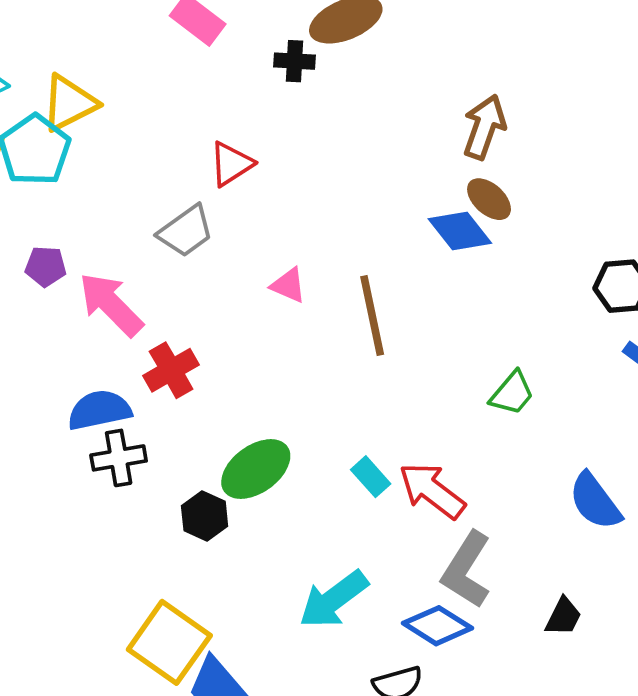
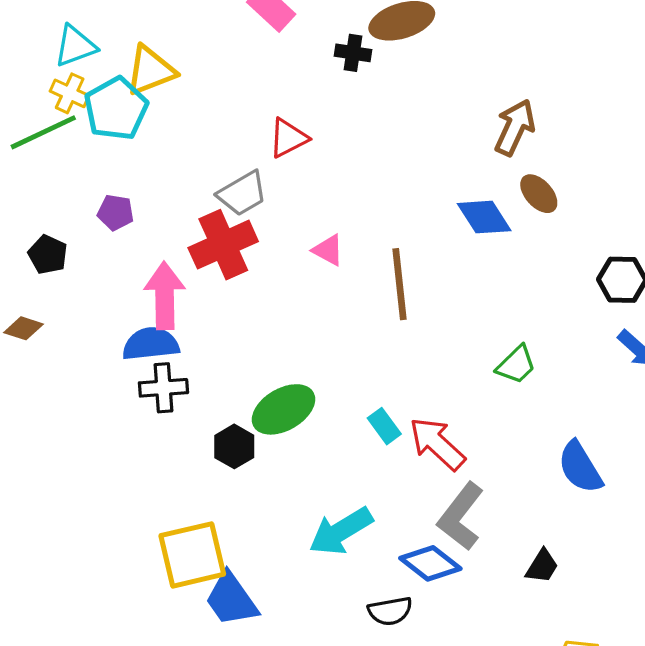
brown ellipse: (489, 199) -> (539, 194), moved
pink arrow: (111, 304) -> (165, 296), moved, turned 38
red cross: (171, 370) -> (223, 245), moved, size x1.4
yellow square: (169, 642) -> (192, 555), turned 36

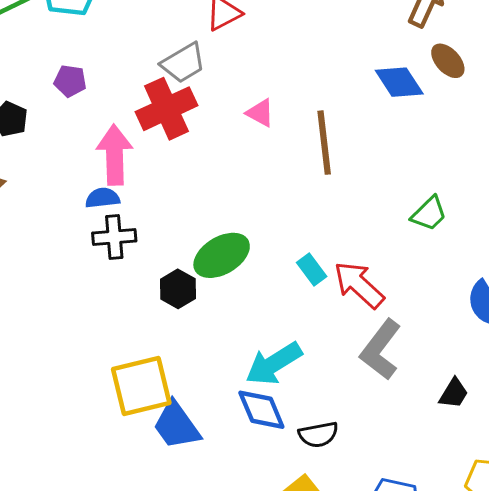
blue semicircle: (151, 344) -> (103, 198), size x0.7
blue diamond: (430, 563) -> (261, 410), moved, turned 30

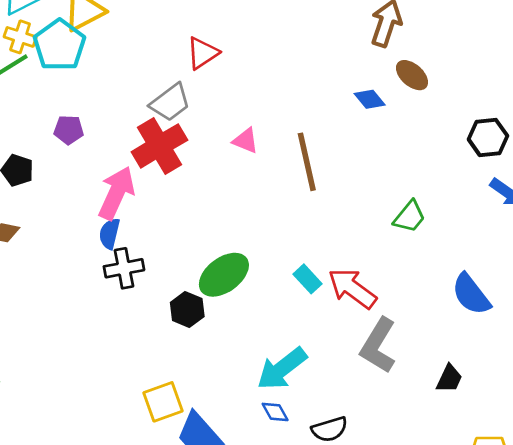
blue diamond: (399, 82) -> (370, 99), size x0.7
pink arrow: (115, 155) -> (116, 193), turned 32
blue semicircle: (103, 198) -> (109, 234), turned -64
yellow square: (141, 386) -> (163, 402), size x0.7
blue diamond: (261, 410) -> (275, 412), size x0.6

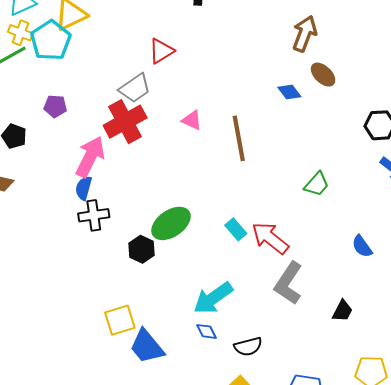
blue semicircle: (471, 294) -> (362, 246), size x0.7

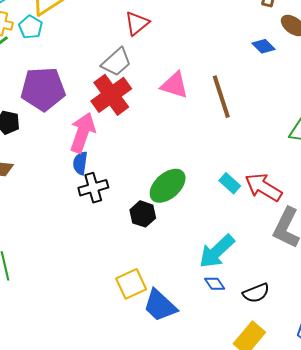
cyan pentagon: (51, 40) -> (31, 27), size x0.6
purple pentagon: (55, 106) -> (43, 89), size x2.0
pink triangle: (192, 120) -> (175, 85), size x1.4

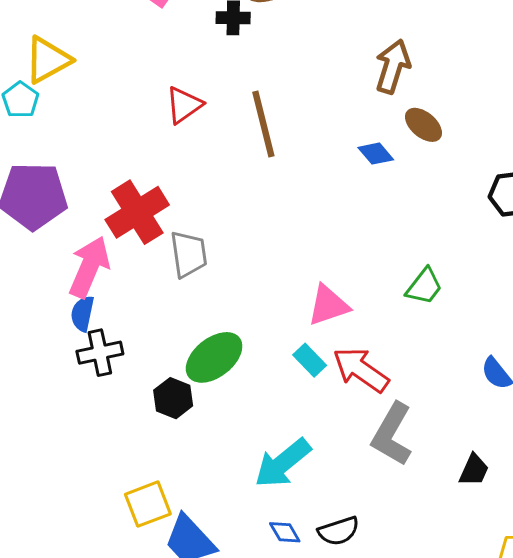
gray trapezoid: (116, 62) -> (189, 254), moved, turned -60
pink triangle: (175, 85) -> (328, 305), moved, turned -40
brown line: (221, 97) -> (263, 124), moved
blue diamond: (215, 284) -> (285, 532), moved

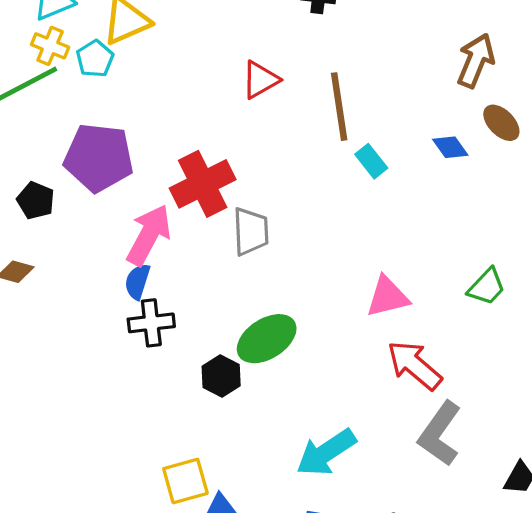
cyan rectangle: (310, 360) -> (371, 161), moved

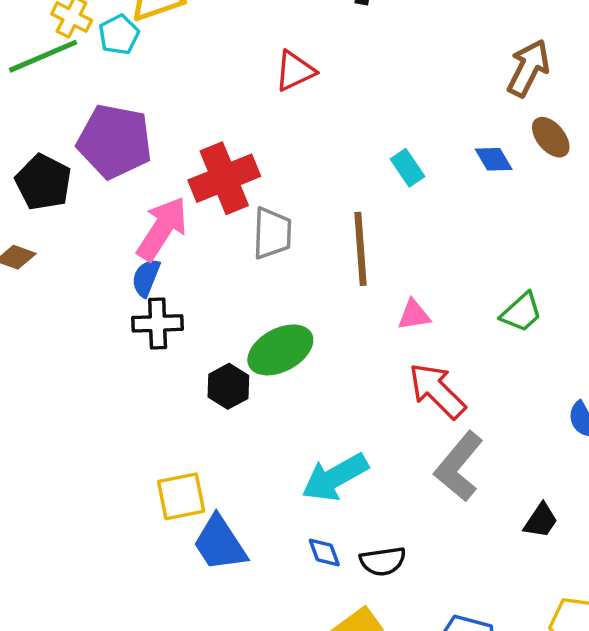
brown line: (339, 107) -> (360, 249), moved
black pentagon: (36, 200) -> (43, 182), size x1.4
pink triangle: (388, 297) -> (414, 315), size x0.7

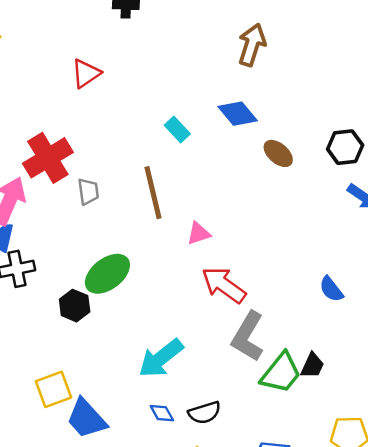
brown ellipse: (551, 137) -> (278, 153), moved
blue diamond: (494, 159) -> (238, 114), size x1.4
gray trapezoid: (272, 233) -> (88, 192), size x0.7
green trapezoid: (521, 312) -> (281, 373), moved, size x1.4

